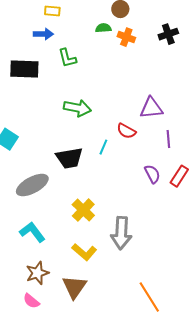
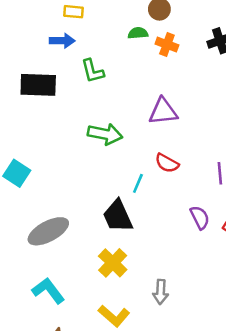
purple triangle: (151, 108) -> (163, 111), moved
black trapezoid: (69, 158) -> (118, 216), moved, turned 76
gray arrow: (121, 233) -> (161, 292), size x0.6

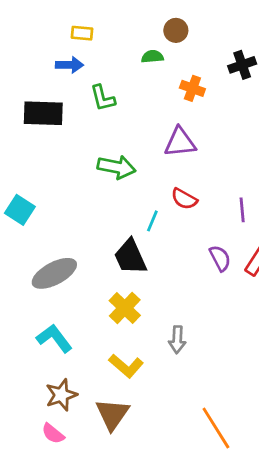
orange cross: (167, 45) -> (192, 88), moved

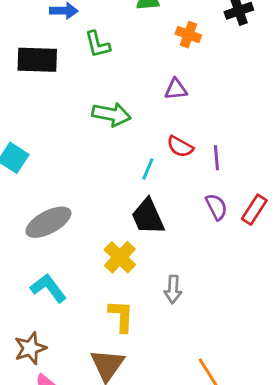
purple triangle: (180, 142) -> (176, 89), size x0.7
purple line: (242, 210) -> (216, 158), moved
black trapezoid: (130, 257) -> (148, 217), moved
yellow L-shape: (126, 366) -> (121, 316), turned -128
brown star: (61, 395) -> (30, 348), moved

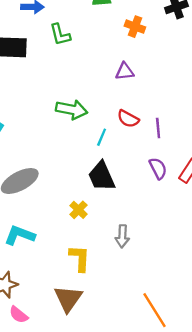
green arrow: (111, 114) -> (72, 110), moved
yellow cross: (120, 257) -> (78, 210), size x0.7
cyan L-shape: (48, 288) -> (20, 235), turned -32

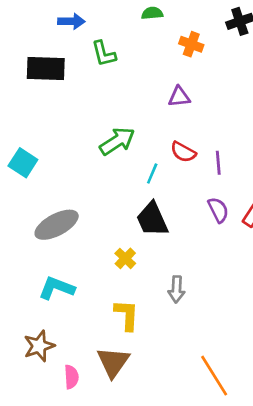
green arrow: (72, 110) -> (117, 141), turned -44
pink semicircle: (19, 315) -> (71, 377), moved, turned -132

